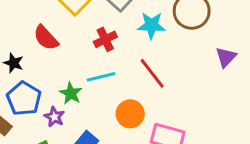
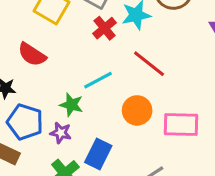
red cross: (105, 39) -> (105, 28), moved

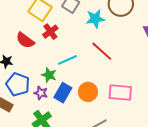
red cross: (105, 28) -> (50, 32), moved
orange circle: (137, 110) -> (88, 92), moved
blue rectangle: (98, 154) -> (63, 93), moved

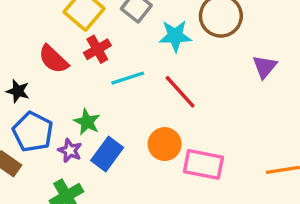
cyan line: (67, 60) -> (128, 78), moved
orange circle: (88, 92) -> (165, 144), moved

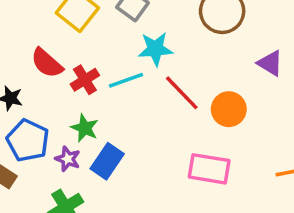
cyan star: (175, 36) -> (155, 49), moved
red cross: (97, 49) -> (85, 80), moved
purple triangle: (265, 67) -> (270, 63), turned -36
orange circle: (165, 144) -> (229, 109), moved

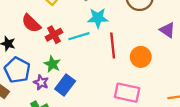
red line: (182, 93) -> (113, 45), turned 35

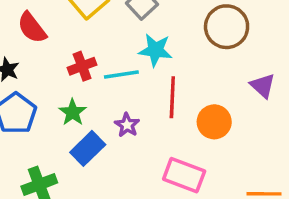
red semicircle: (31, 23) -> (32, 28), moved
purple star: (41, 82) -> (127, 125), moved

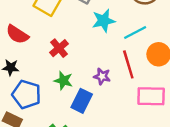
cyan line: (121, 74) -> (135, 32), moved
red line: (172, 97) -> (128, 64), moved

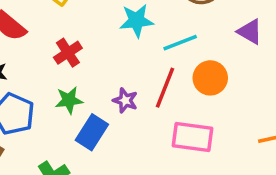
red line: (128, 64) -> (165, 88), turned 32
green star: (63, 81) -> (69, 100), turned -30

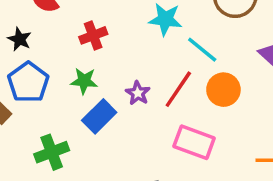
cyan line: (180, 43) -> (202, 50), turned 48

